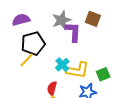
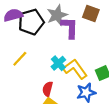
black pentagon: (33, 43) -> (31, 22), moved
yellow L-shape: (78, 70) -> (75, 69), turned -135

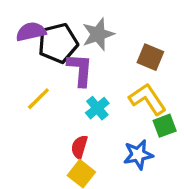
brown square: (91, 13) -> (150, 57), moved
purple L-shape: (70, 28) -> (80, 70), moved
yellow L-shape: (75, 69) -> (148, 99), moved

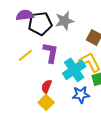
purple L-shape: (80, 70) -> (51, 53), moved
cyan cross: (97, 108) -> (74, 70), moved, size x1.6

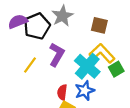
purple L-shape: (51, 53) -> (57, 55), turned 35
blue star: (81, 95) -> (85, 91), moved

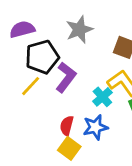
black pentagon: (37, 26) -> (42, 57), moved
cyan cross: (87, 66) -> (102, 97), size x0.6

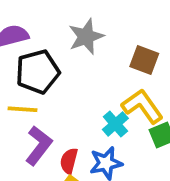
purple L-shape: (66, 77) -> (39, 145), moved
yellow line: (31, 86) -> (23, 109), turned 50

